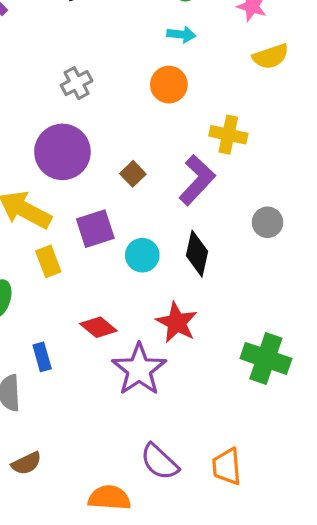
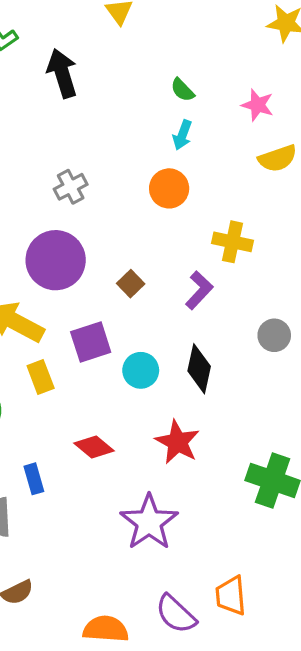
cyan arrow: (181, 34) -> (182, 135), turned 104
purple L-shape: (197, 180) -> (199, 290), size x0.7
purple star: (139, 369) -> (149, 522), moved
purple semicircle: (159, 462) -> (176, 614), moved

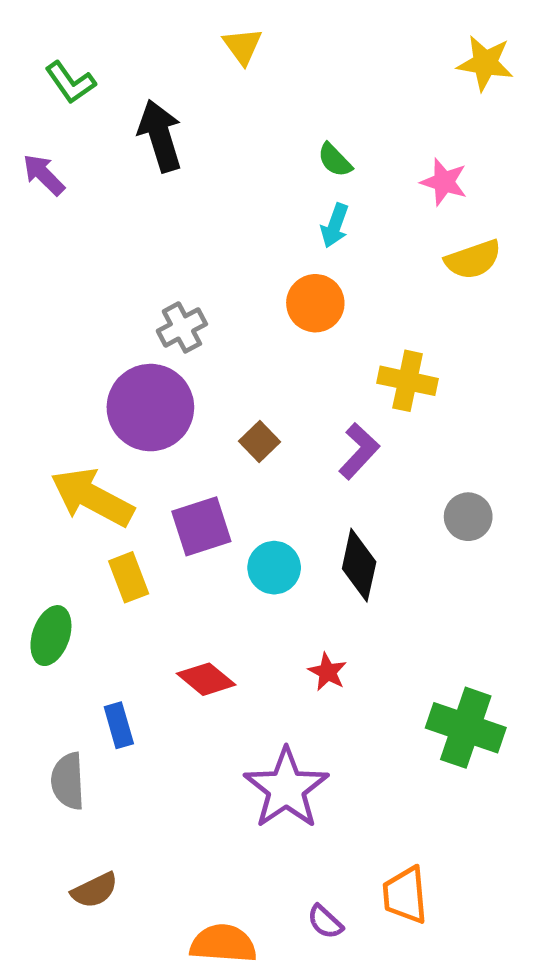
gray cross: (71, 187) -> (182, 327), moved
red star: (177, 442) -> (327, 672), size x0.6
purple semicircle: (176, 614) -> (325, 922), size x0.6

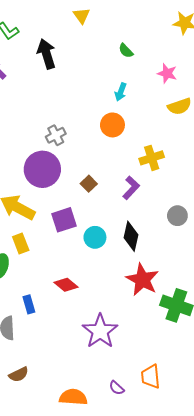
green semicircle: (335, 160) -> (126, 51), moved
yellow cross: (408, 381) -> (152, 158), turned -30
yellow rectangle: (129, 577) -> (21, 244), moved
red star: (327, 672) -> (142, 280), moved, size x2.0

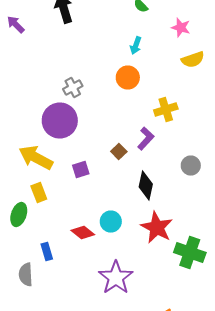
brown square: (89, 184) -> (119, 152), moved
purple square: (64, 220) -> (81, 170), size x0.7
cyan circle: (95, 237) -> (111, 222), moved

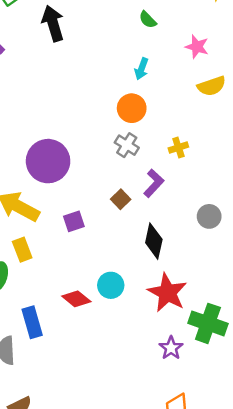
gray cross: (73, 88) -> (127, 145), moved, turned -30
yellow cross: (166, 110) -> (178, 148), size x0.7
blue rectangle: (47, 252) -> (32, 322), size x1.4
purple star: (116, 278) -> (171, 348), moved, size x0.6

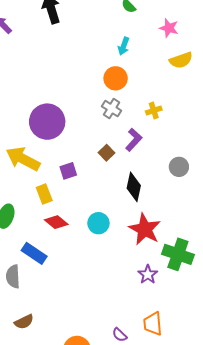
yellow rectangle: (22, 250) -> (44, 194), moved
red diamond: (76, 299) -> (56, 222), moved
blue rectangle: (32, 322) -> (34, 253), turned -40

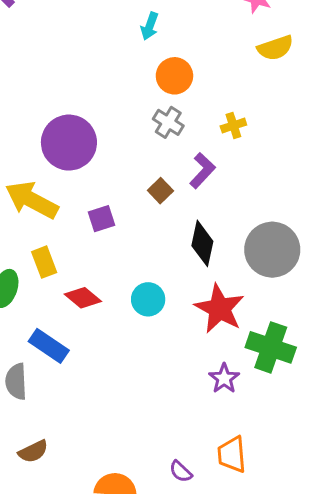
cyan arrow: (124, 46) -> (150, 26), moved
gray circle: (179, 167) -> (272, 250), moved, size x1.8
yellow rectangle: (44, 194) -> (44, 262), moved

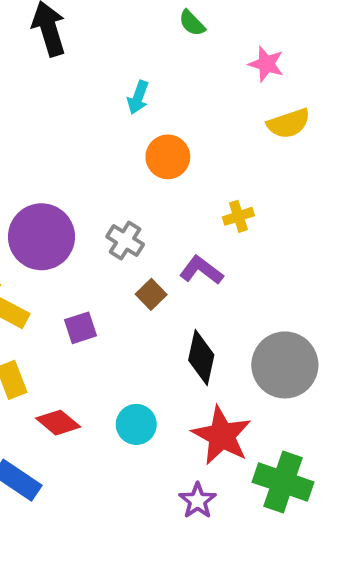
gray cross: (168, 122) -> (125, 240), moved
purple L-shape: (202, 170) -> (201, 270), turned -96
purple star: (224, 378) -> (198, 501), moved

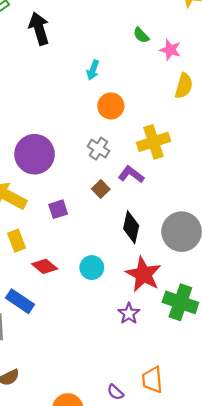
green semicircle: (192, 23) -> (141, 35), moved
yellow semicircle: (289, 123) -> (184, 86), turned -55
yellow cross: (238, 216) -> (153, 142), size x1.8
gray cross: (125, 240) -> (99, 149), moved

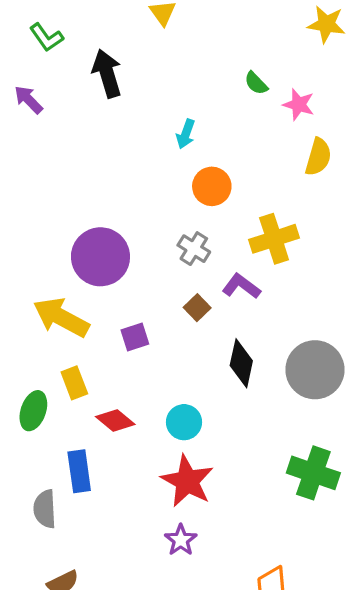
red star: (143, 274) -> (187, 481), moved
blue rectangle: (20, 301) -> (79, 471), turned 48
purple star: (129, 314) -> (181, 540), moved

